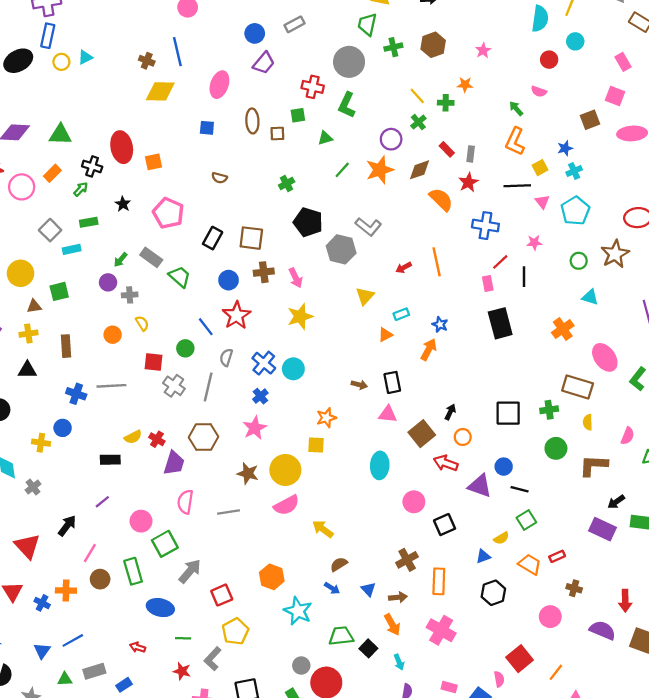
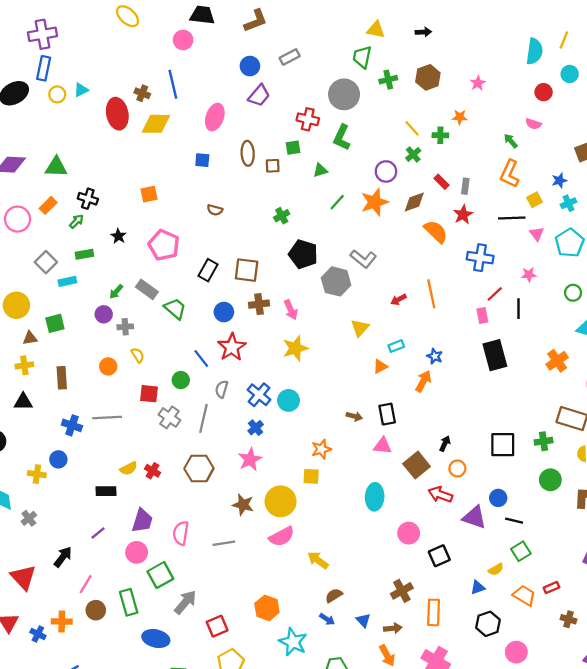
red ellipse: (122, 147) -> (117, 114), moved
purple trapezoid: (174, 463) -> (142, 521), moved
pink circle: (550, 617) -> (516, 652), moved

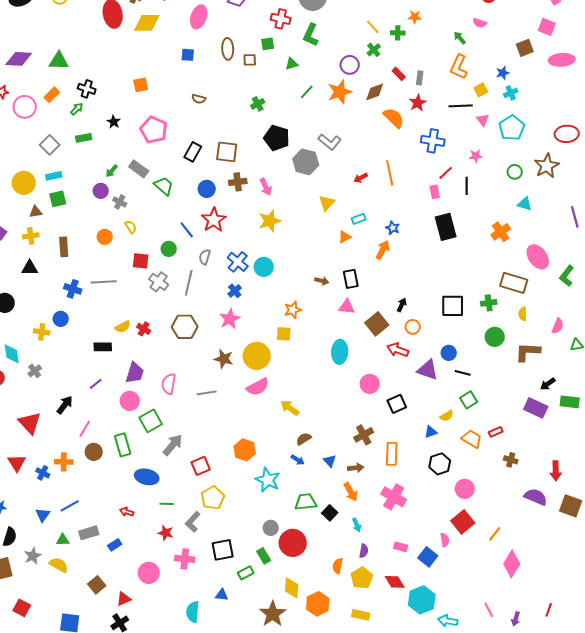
cyan rectangle: (67, 281) -> (54, 176), moved
gray cross: (125, 327) -> (120, 202), turned 32

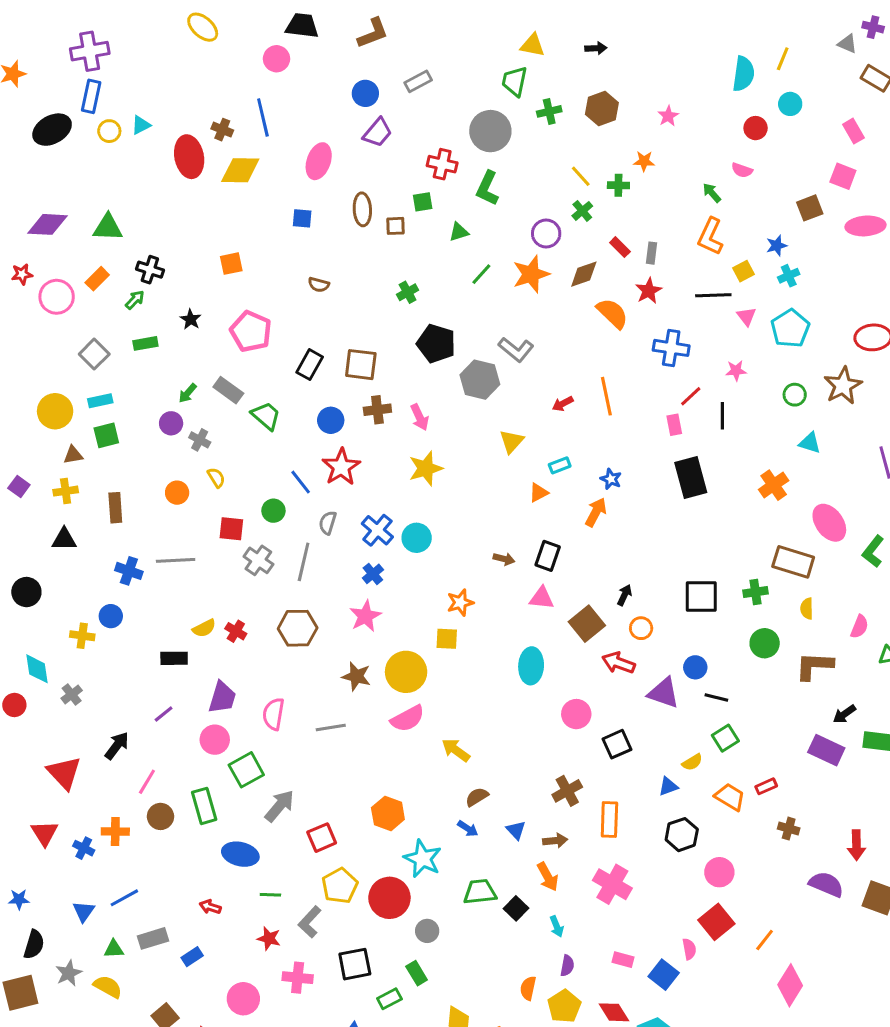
black rectangle: (351, 279) -> (548, 556), turned 30
red circle: (293, 543) -> (389, 898), moved

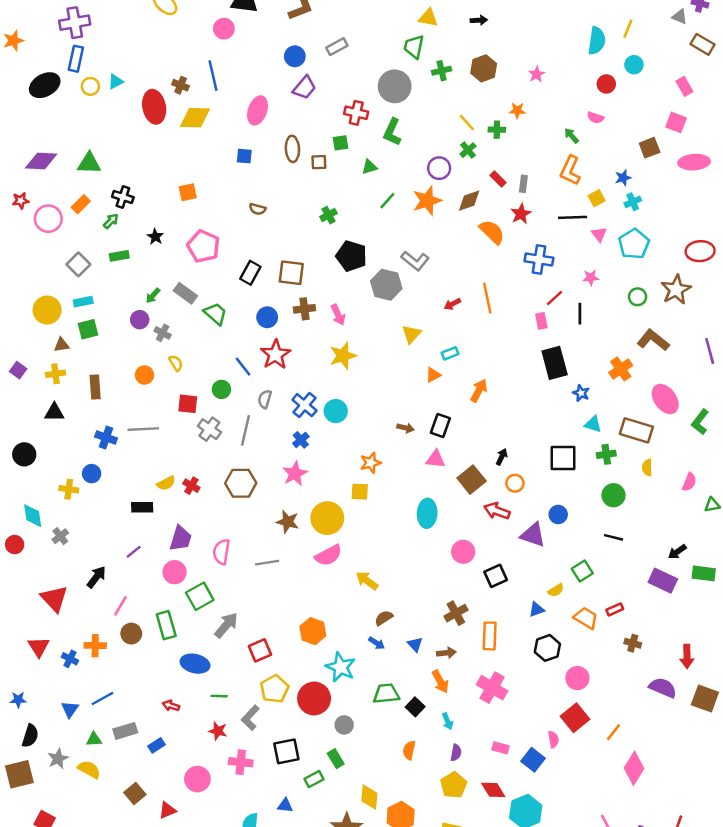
cyan triangle: (810, 443) -> (593, 424), moved
blue star: (611, 479) -> (581, 393), moved
brown L-shape: (814, 666) -> (653, 340), moved, turned 36
black line: (716, 697) -> (614, 537), moved
orange semicircle: (528, 988) -> (409, 750), moved

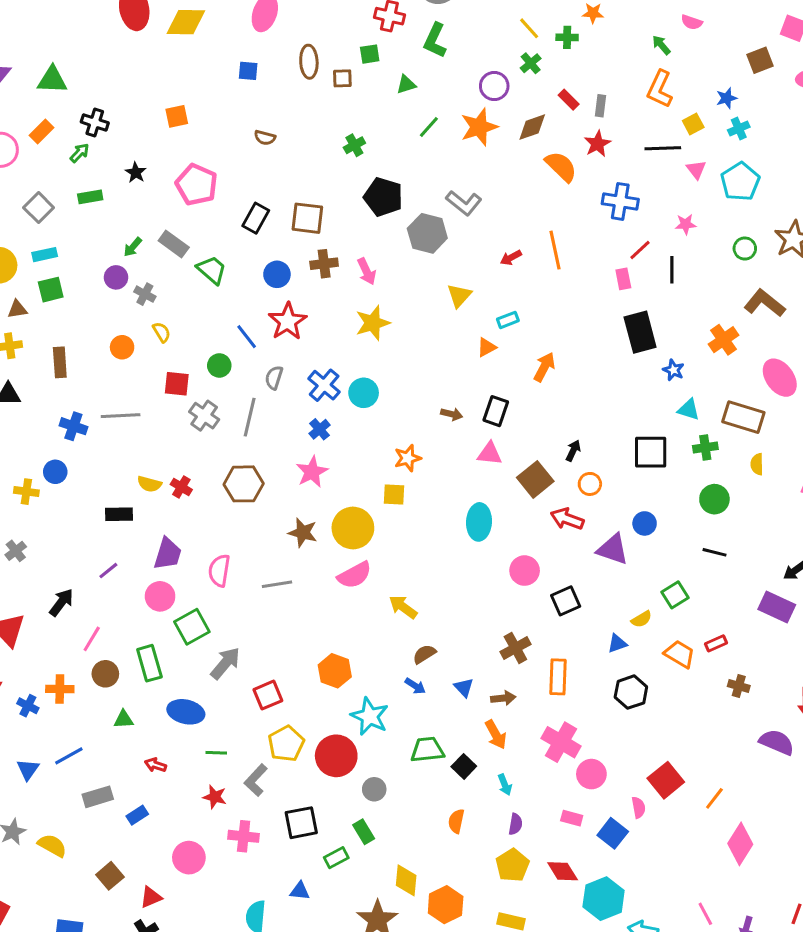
yellow semicircle: (166, 483) -> (149, 484), turned 42
pink circle: (577, 678) -> (591, 774), moved
green triangle: (94, 739) -> (124, 719), moved

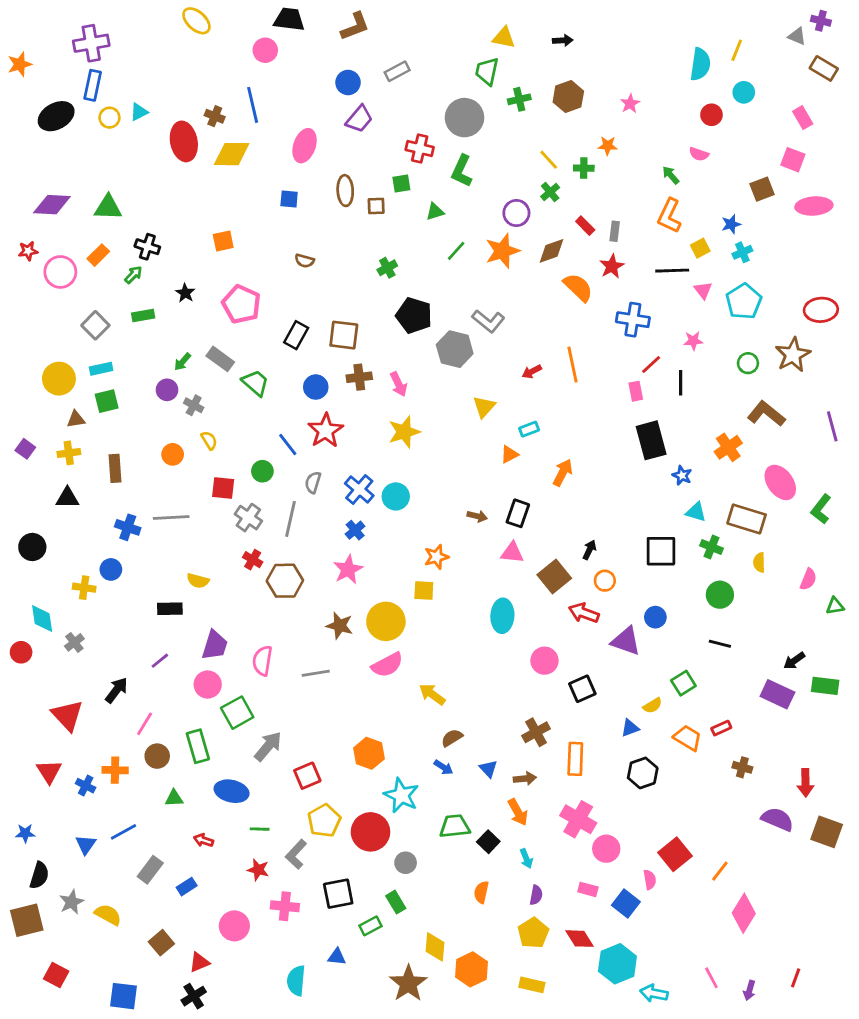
green cross: (705, 447) -> (711, 547), turned 30
red cross: (181, 487) -> (253, 560), moved
gray rectangle: (98, 797) -> (150, 870), turned -36

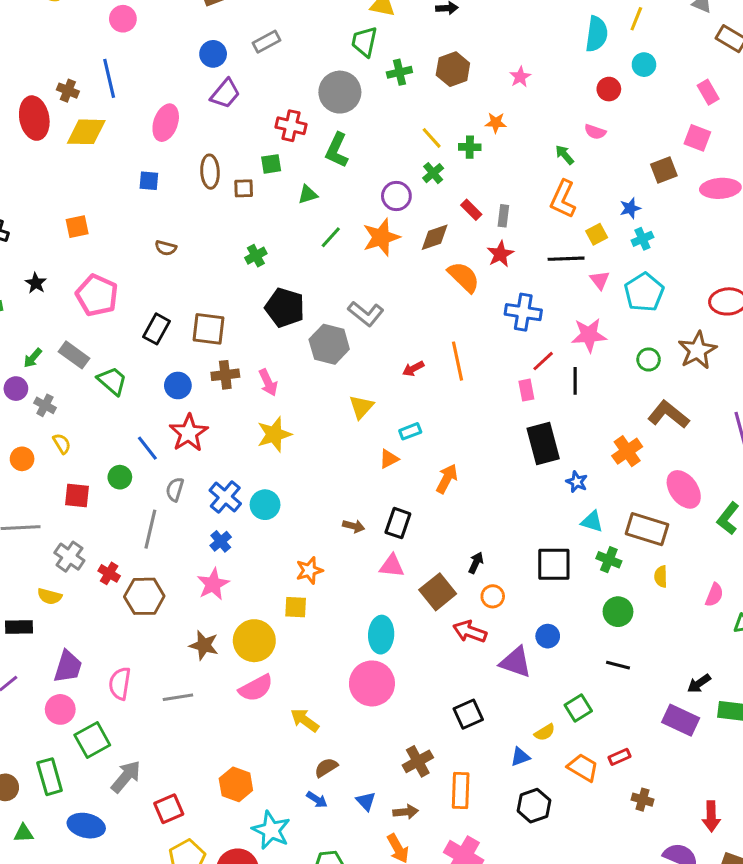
pink star: (693, 341) -> (589, 335), size x1.6
gray cross: (248, 518) -> (69, 557), moved
pink circle: (544, 661) -> (372, 683), moved, size x1.5

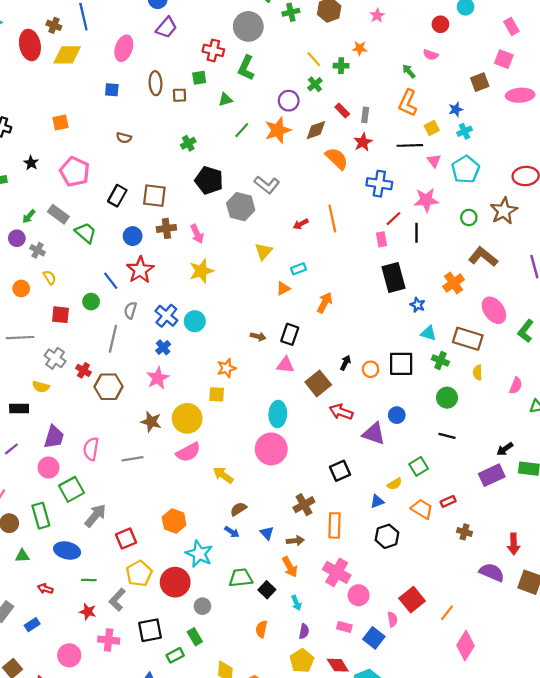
orange circle: (493, 596) -> (371, 369), moved
purple rectangle: (681, 720) -> (492, 475), turned -50

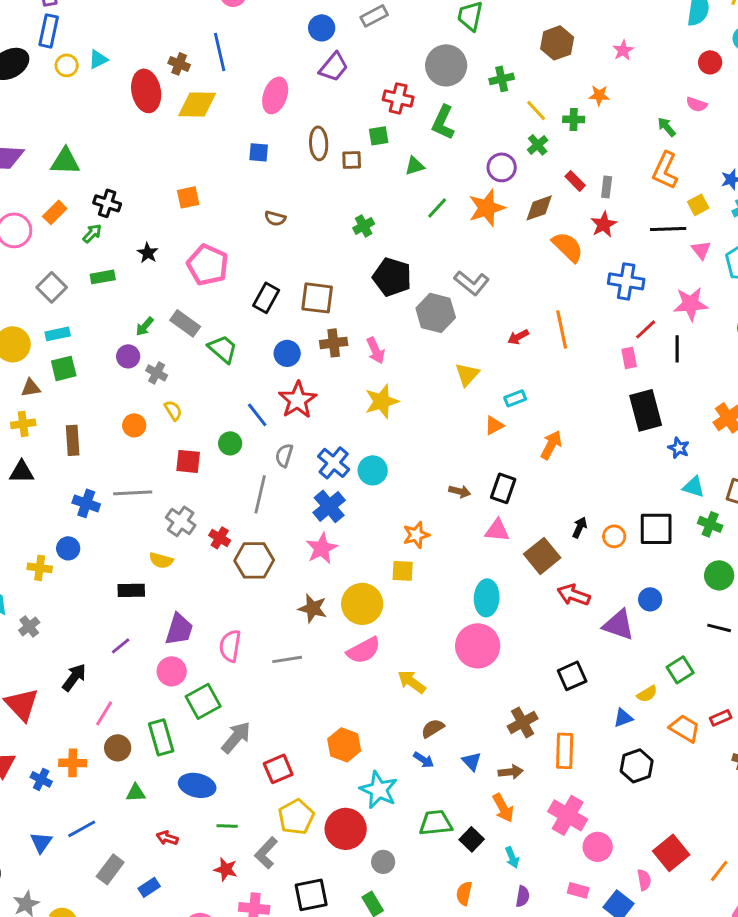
green cross: (291, 12) -> (502, 79), moved
blue cross: (163, 347) -> (329, 506), size x1.5

